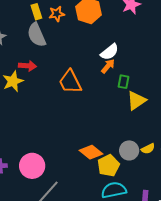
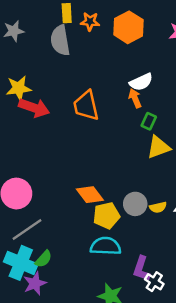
red arrow: (28, 66) -> (34, 108), moved, size x1.4
orange arrow: (108, 66) -> (135, 98), turned -77

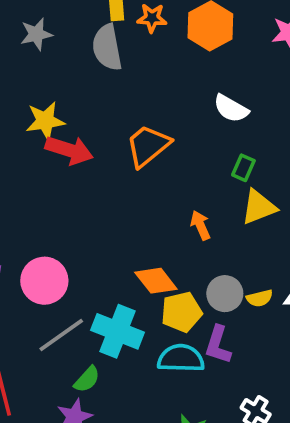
white semicircle: (141, 82) -> (231, 108), turned 55
orange arrow: (135, 98) -> (200, 225), moved
orange trapezoid: (86, 106) -> (148, 146), turned 64
cyan cross: (21, 263) -> (118, 331), moved
purple L-shape: (141, 269) -> (218, 345), moved

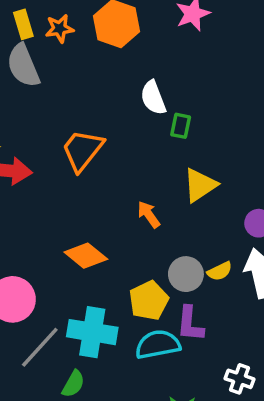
white semicircle: (231, 108) -> (153, 98), turned 52
green rectangle: (243, 168) -> (181, 126), moved
orange diamond: (156, 281) -> (86, 256), moved

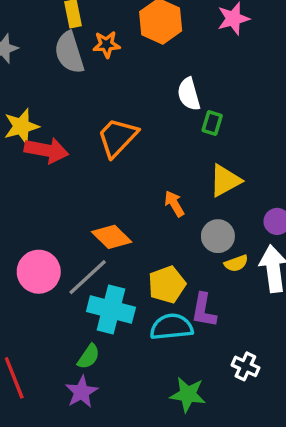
orange star: (60, 29) -> (107, 44), moved
gray circle: (186, 274) -> (218, 236), moved
gray line: (40, 347) -> (88, 277), moved

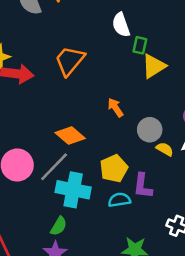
yellow triangle: (225, 180) -> (154, 66), moved
yellow semicircle: (236, 263) -> (165, 149), turned -126
cyan semicircle: (172, 327) -> (119, 200), size x0.7

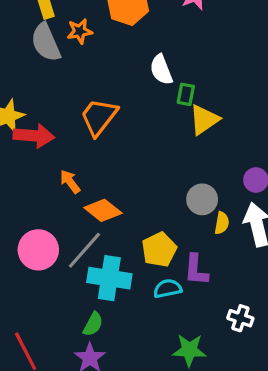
orange arrow: (115, 108) -> (70, 182), moved
yellow semicircle: (165, 149) -> (222, 223), turned 72

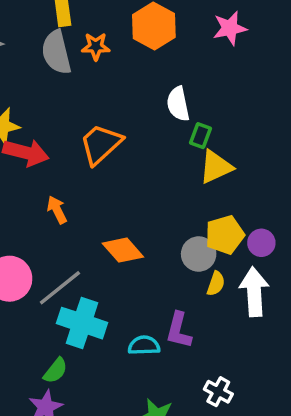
orange diamond: (103, 210) -> (123, 250), moved
yellow pentagon: (159, 250) -> (225, 235), moved

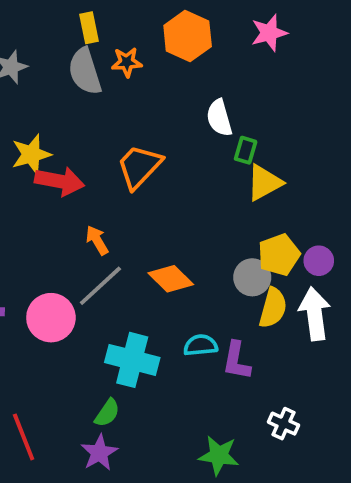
yellow semicircle: (216, 284) -> (273, 308), size x1.5
gray line: (60, 288) -> (100, 286), moved
cyan semicircle: (144, 345) -> (201, 345), moved

